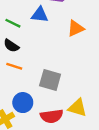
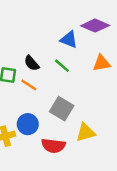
green line: (13, 23) -> (62, 66), moved
yellow triangle: (77, 108) -> (86, 132), moved, turned -48

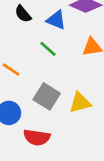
black semicircle: (32, 63) -> (23, 14), moved
yellow triangle: (86, 132) -> (80, 103), moved

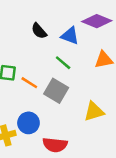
gray square: (47, 96) -> (56, 91), moved

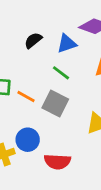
black semicircle: (39, 31) -> (33, 40), turned 96
blue triangle: (70, 36) -> (67, 44), turned -36

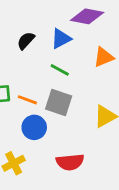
blue circle: (28, 140) -> (34, 127), moved

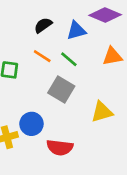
orange line: (27, 100) -> (42, 56), moved
blue circle: (34, 127) -> (31, 124), moved

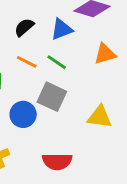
yellow triangle: (102, 112) -> (100, 117), turned 30
blue circle: (31, 124) -> (23, 114), moved

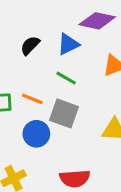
orange line: (27, 62) -> (32, 99), moved

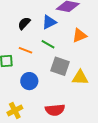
orange line: (32, 99) -> (26, 50), moved
gray square: (64, 113) -> (60, 66), moved

